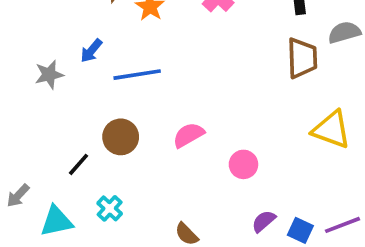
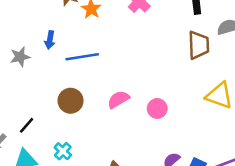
blue arrow: (91, 51) -> (50, 40), turned -30
black line: (78, 164) -> (27, 125), moved
pink circle: (243, 164) -> (157, 108), moved

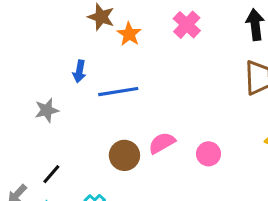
gray star: (20, 57) -> (47, 110), moved
brown circle: (71, 101) -> (124, 155), moved

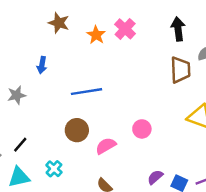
orange star: (129, 34) -> (96, 35), moved
blue line: (118, 92) -> (86, 92), moved
pink semicircle: (162, 143) -> (106, 146), moved

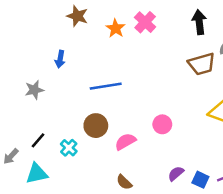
brown trapezoid: (180, 70) -> (202, 64), turned 76
cyan cross: (54, 169) -> (69, 148), moved

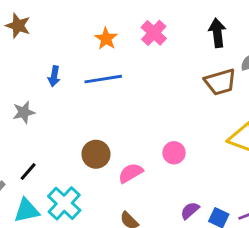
brown star: (77, 16) -> (18, 26), moved
orange star: (116, 28) -> (106, 39), moved
blue line: (106, 86) -> (103, 79), moved
cyan cross: (69, 148) -> (64, 203), moved, size x1.6

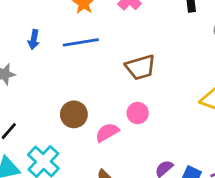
brown trapezoid: (220, 82) -> (140, 67), moved
pink circle: (174, 153) -> (138, 113), moved

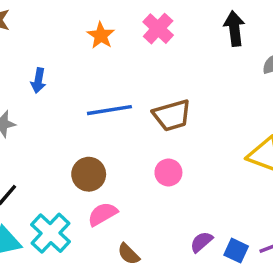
blue line: (81, 42) -> (109, 110), moved
pink semicircle: (107, 132) -> (103, 214), moved

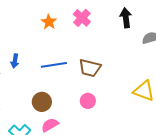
blue arrow: (38, 81) -> (15, 61), moved
brown trapezoid: (172, 115) -> (90, 68), turned 30

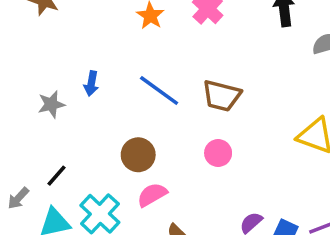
blue line: (54, 65) -> (159, 90), turned 45

